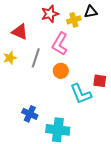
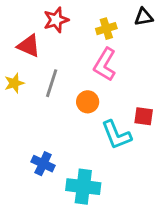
black triangle: (91, 12) -> (144, 17), moved
red star: (50, 14) -> (56, 20), moved
pink L-shape: (60, 44) -> (105, 64), moved

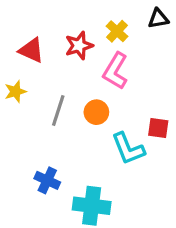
red star: (56, 20) -> (79, 46), moved
yellow cross: (106, 29) -> (117, 31), turned -30
gray line: (52, 83) -> (58, 111), moved

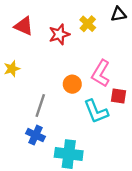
red triangle: (31, 50) -> (24, 26), moved
pink L-shape: (115, 71) -> (101, 73), moved
gray line: (58, 111) -> (40, 105), moved

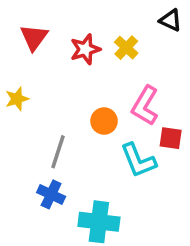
black triangle: (118, 14) -> (171, 20), turned 35
yellow cross: (88, 24) -> (126, 48), moved
red triangle: (24, 26) -> (34, 37), turned 42

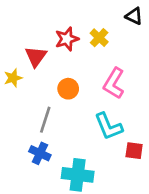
red triangle: (34, 37) -> (36, 56), moved
orange circle: (104, 121) -> (68, 89), moved
red square: (171, 138) -> (134, 151), moved

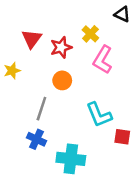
red star: (67, 39) -> (61, 47), moved
red triangle: (36, 56) -> (32, 39), moved
pink L-shape: (114, 83) -> (103, 60), moved

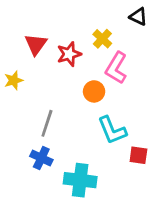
orange circle: (62, 80) -> (94, 91), moved

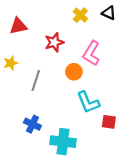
yellow cross: (102, 39) -> (80, 15), moved
red triangle: (36, 44) -> (18, 26), moved, turned 42
gray line: (47, 123) -> (36, 81), moved

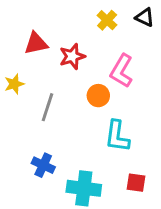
red triangle: (18, 26) -> (36, 43), moved
cyan L-shape: (88, 102) -> (117, 136), turned 30
red square: (109, 122) -> (136, 183), moved

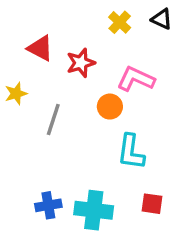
red triangle: (36, 43) -> (40, 48), turned 40
pink L-shape: (122, 71) -> (136, 79), turned 84
blue cross: (43, 165) -> (48, 205), moved, turned -35

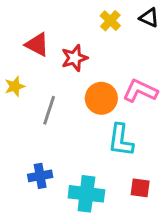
pink L-shape: (136, 79) -> (140, 91), moved
orange circle: (110, 107) -> (101, 98), size x1.4
blue cross: (48, 205) -> (40, 176), moved

